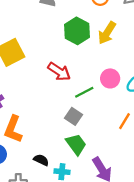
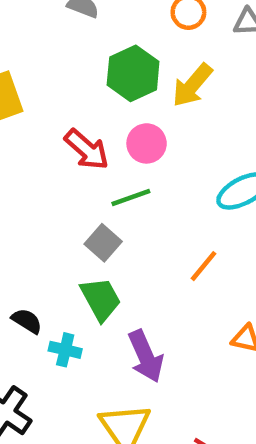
pink circle: (110, 78) -> (147, 143), moved

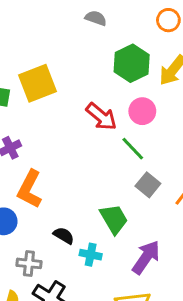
green line: (131, 198) -> (133, 149), turned 68
gray square: (103, 243) -> (148, 185), moved
purple arrow: (146, 356) -> (146, 257), turned -120

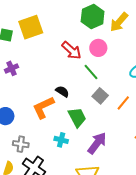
orange L-shape: (30, 189) -> (43, 107), moved, turned 35
black semicircle: (64, 236) -> (62, 91), moved

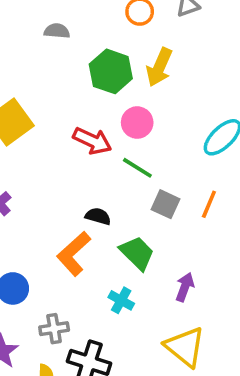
cyan cross: (61, 140) -> (121, 300), turned 32
purple arrow: (97, 143) -> (185, 287), size x0.7

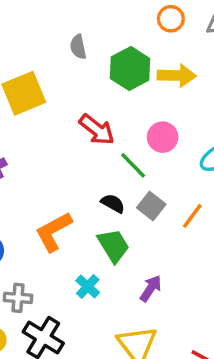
gray semicircle: (57, 31) -> (78, 47), moved, turned -120
yellow arrow: (159, 67) -> (177, 76), turned -126
pink circle: (137, 123) -> (163, 137), moved
black semicircle: (98, 216) -> (113, 203), moved

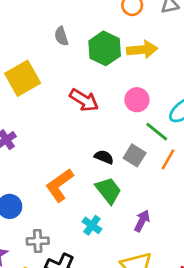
green line: (133, 165) -> (157, 132), moved

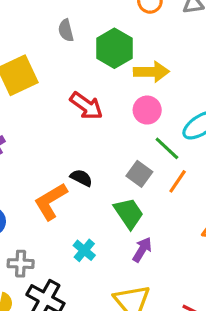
yellow arrow: (142, 50) -> (151, 72), moved
black semicircle: (104, 157) -> (81, 178), moved
green trapezoid: (108, 190) -> (129, 213), moved

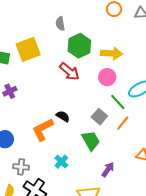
green hexagon: (114, 48) -> (79, 46), moved
purple arrow: (142, 250) -> (108, 169), moved

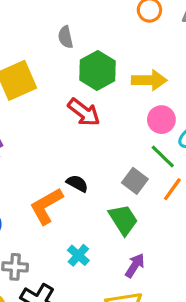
pink circle: (107, 77) -> (161, 120), moved
purple arrow: (108, 169) -> (135, 265), moved

